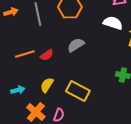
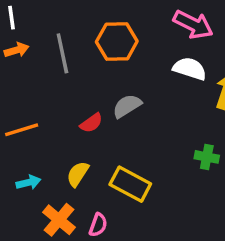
orange line: (25, 54) -> (22, 130), moved
red semicircle: (47, 55) -> (91, 123), moved

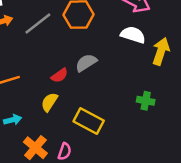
gray line: (62, 53) -> (38, 23), turned 64
yellow semicircle: (78, 174) -> (49, 102), moved

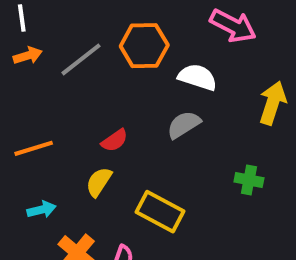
white semicircle: (133, 35) -> (198, 77), moved
gray semicircle: (86, 63) -> (184, 125), moved

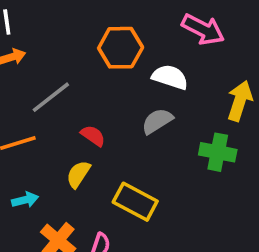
gray line: (81, 59) -> (51, 97), moved
red semicircle: (115, 140) -> (93, 136), turned -110
green cross: (249, 180) -> (218, 152), moved, size x1.4

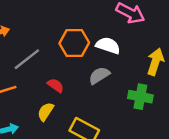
orange hexagon: (121, 48) -> (74, 43), moved

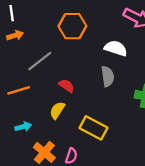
orange hexagon: (74, 43) -> (72, 26), moved
gray semicircle: (99, 75) -> (108, 76), turned 114

